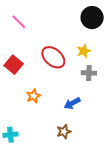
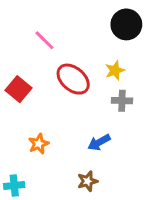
pink line: (19, 22) -> (44, 40), moved
orange star: (33, 96) -> (39, 144), moved

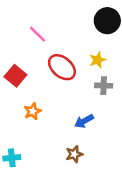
orange star: (39, 144) -> (33, 111), moved

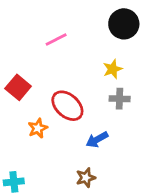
pink line: (37, 34) -> (56, 39), moved, turned -72
red ellipse: (62, 67) -> (67, 106), moved

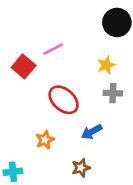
pink line: (56, 39) -> (53, 49), moved
red square: (18, 87) -> (24, 66), moved
orange star: (38, 128) -> (45, 140), moved

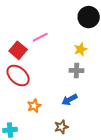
gray cross: (113, 93) -> (76, 70), moved
red ellipse: (64, 100) -> (18, 76), moved

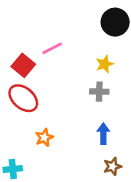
blue arrow: (69, 100) -> (103, 134), moved, turned 119
brown star: (61, 127) -> (112, 166), moved

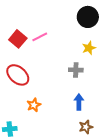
yellow star: (105, 64) -> (89, 48), moved
red square: (23, 65) -> (18, 39), moved

